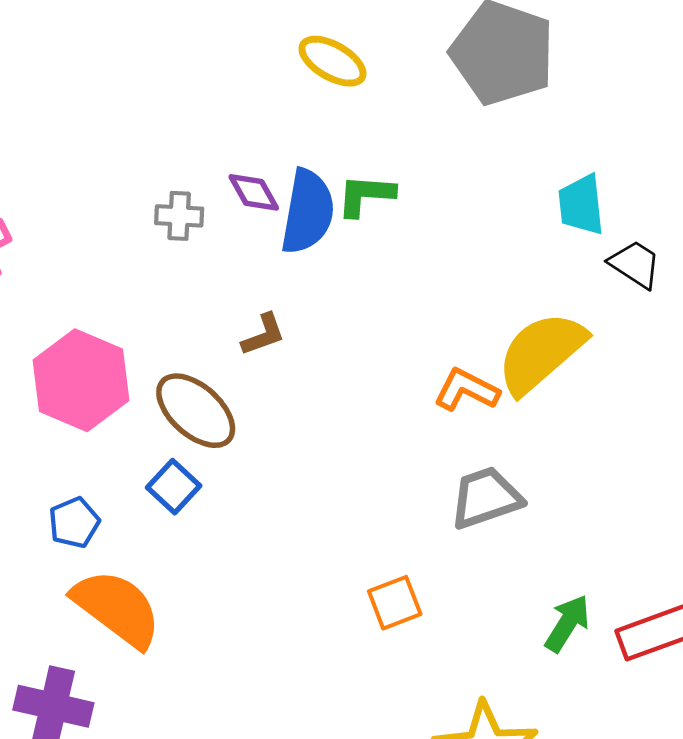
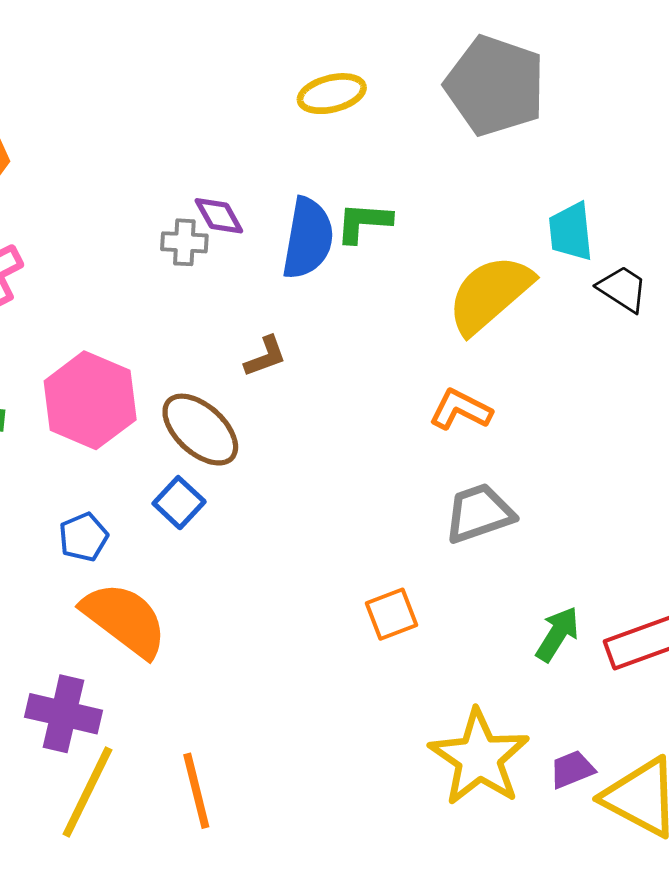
yellow ellipse: (332, 61) -> (332, 94), turned -44
purple diamond: (254, 192) -> (219, 216), moved
yellow semicircle: (541, 353) -> (490, 294), moved

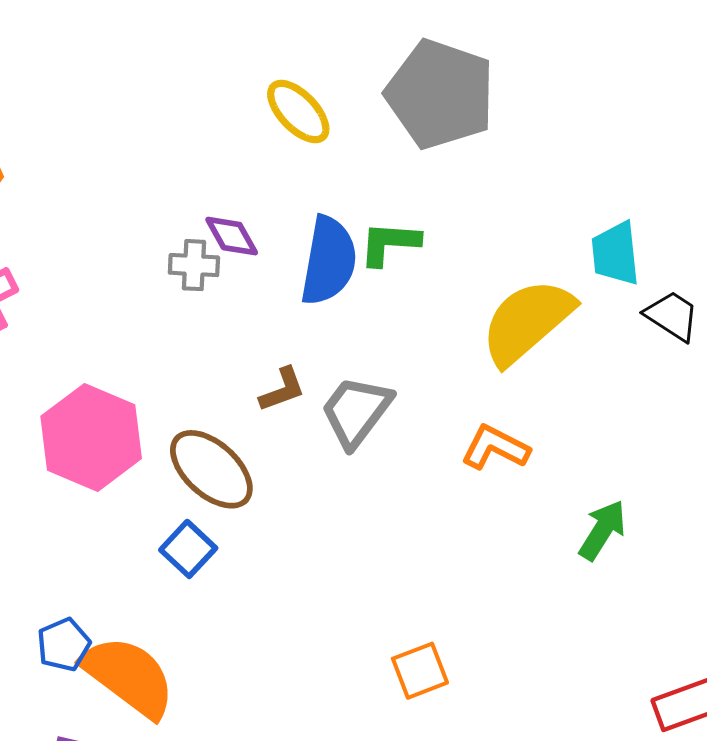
gray pentagon: (495, 86) -> (440, 94), moved
yellow ellipse: (332, 94) -> (298, 112), moved, turned 60
gray trapezoid: (479, 513) -> (356, 411), moved, turned -34
blue pentagon: (83, 537) -> (64, 645), moved
green arrow: (557, 634) -> (602, 530), moved

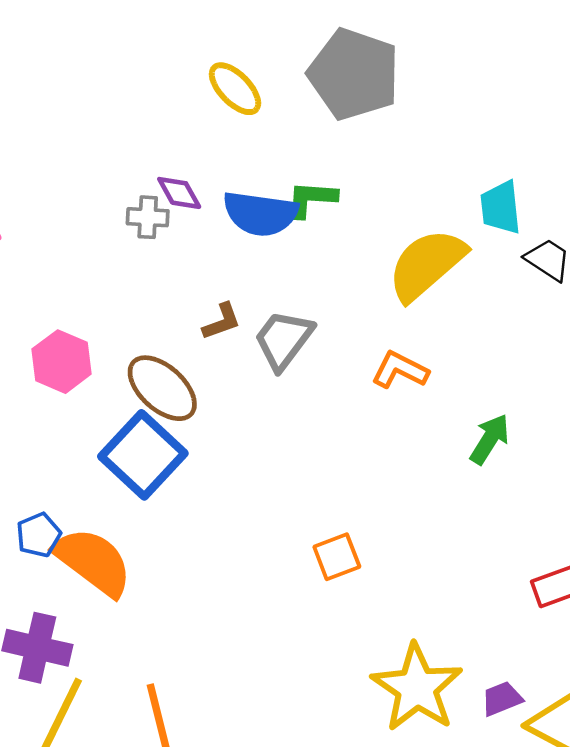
blue semicircle: (329, 261) -> (260, 214), turned 88
pink hexagon: (91, 437) -> (62, 362), size x0.7
blue square: (188, 549) -> (143, 455), size x1.8

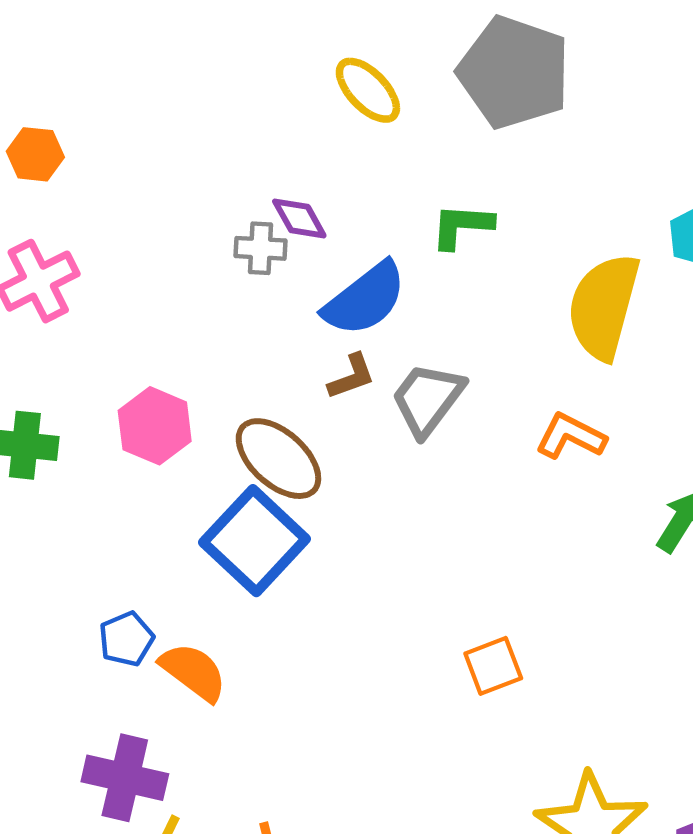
blue semicircle: (260, 214) -> (365, 299), moved, turned -46
yellow semicircle: (427, 265) -> (604, 306), turned -34
orange semicircle: (93, 562) -> (193, 672), size x0.7

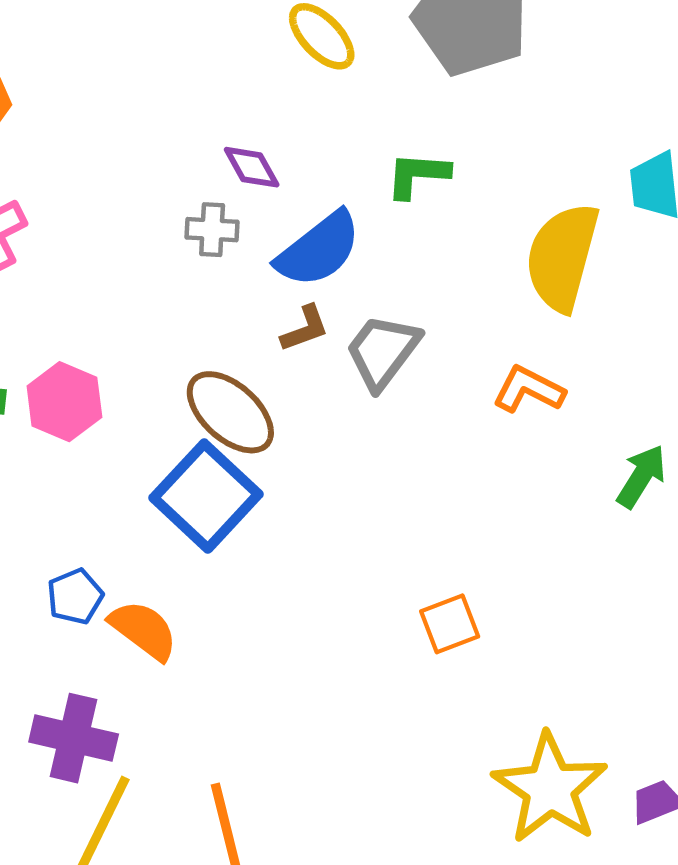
gray cross: (261, 248) -> (212, 230), moved
pink hexagon: (155, 426) -> (64, 402), moved

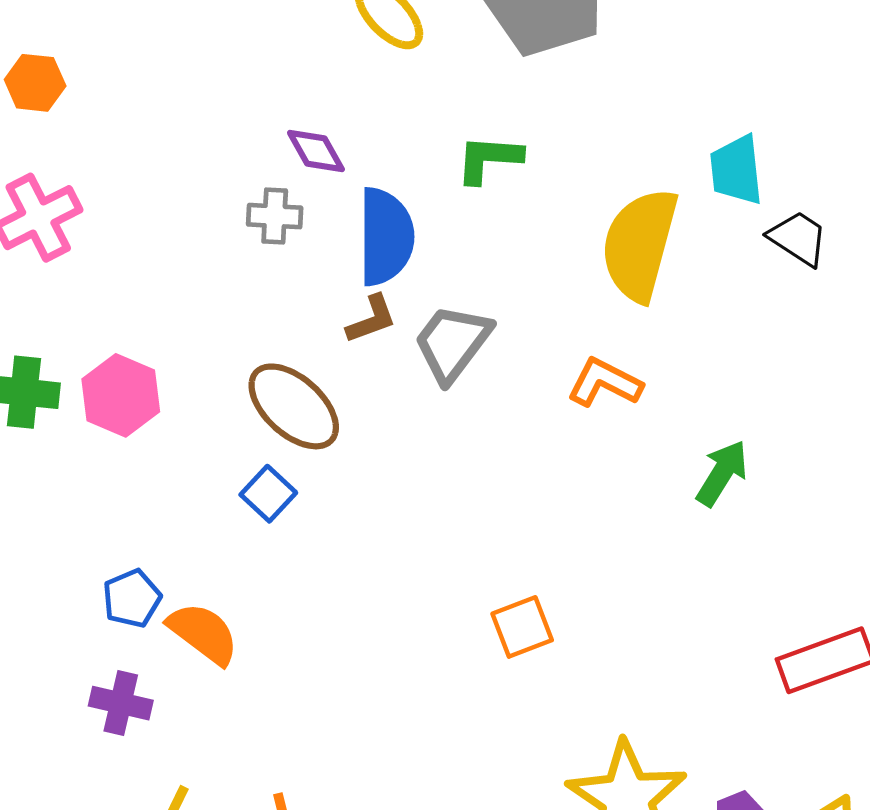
blue semicircle: (319, 249) -> (386, 237), turned -52
blue square: (206, 496) -> (268, 494), size x0.5
purple cross: (74, 738) -> (121, 703), moved, size x0.7

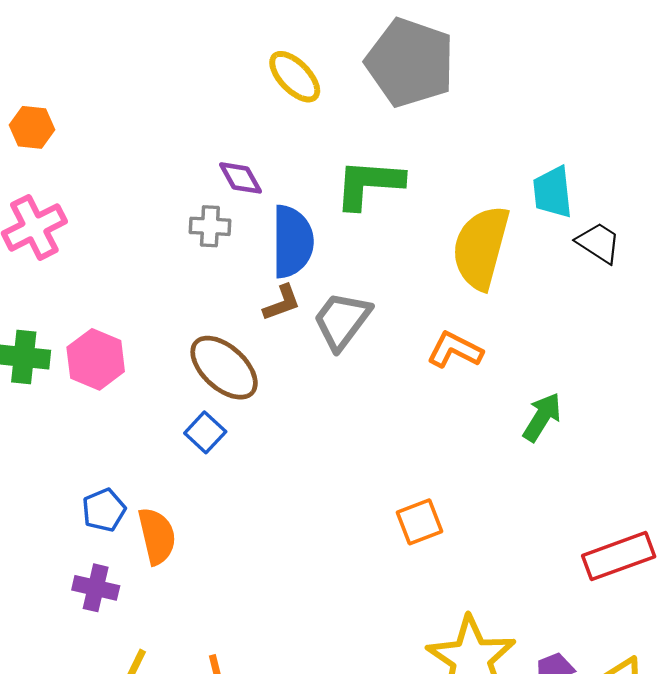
green L-shape: (489, 159) -> (369, 184), size x1.4
orange square: (522, 627) -> (420, 522), moved
orange semicircle: (203, 633) -> (157, 536), turned 40

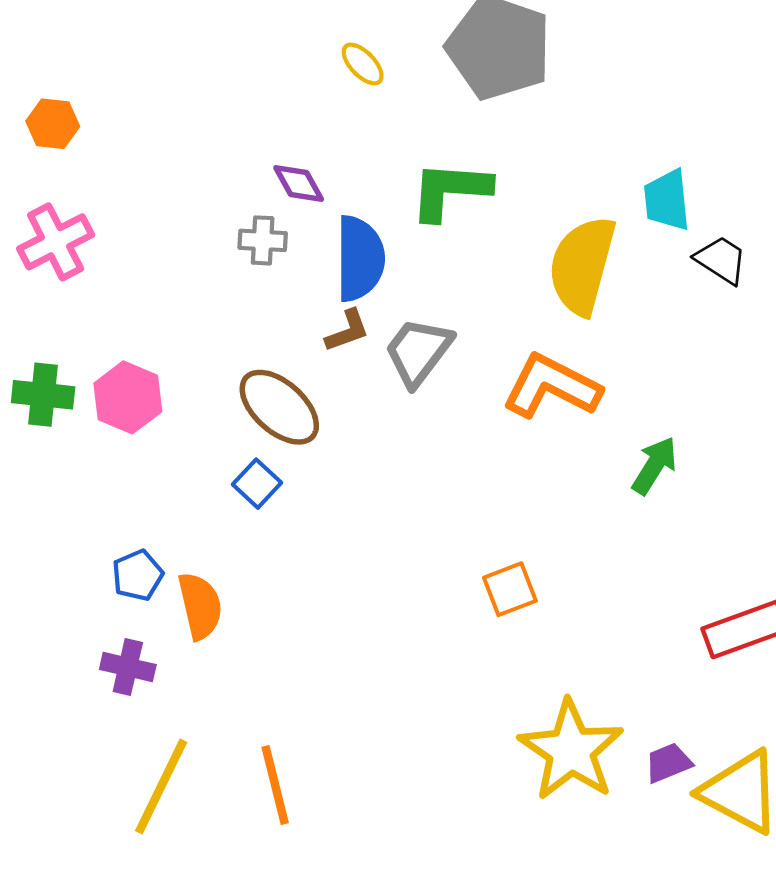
yellow ellipse: (295, 77) -> (363, 64), size x0.7
orange L-shape: (455, 350) -> (552, 386), size x1.5

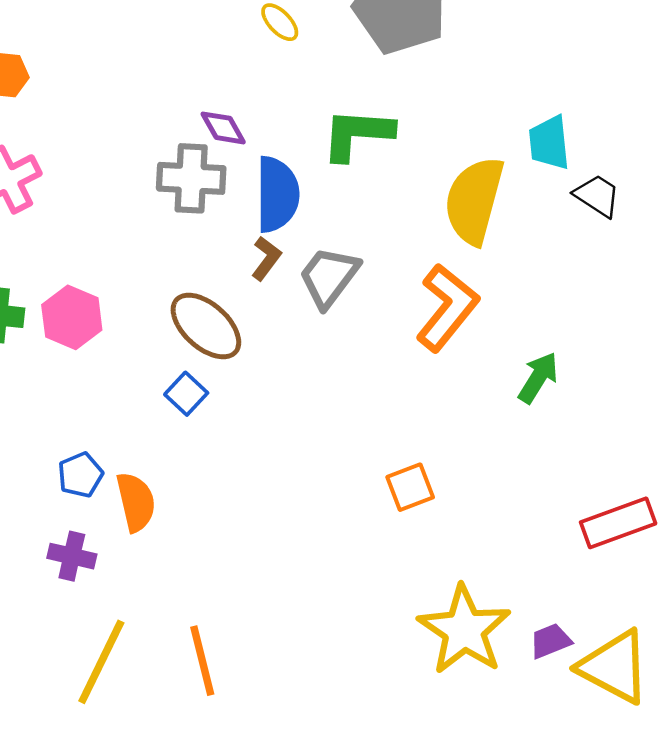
gray cross: (263, 240) -> (191, 178), size x1.6
brown L-shape: (347, 331) -> (266, 258), turned -33
orange L-shape: (552, 386) -> (447, 308), turned 102

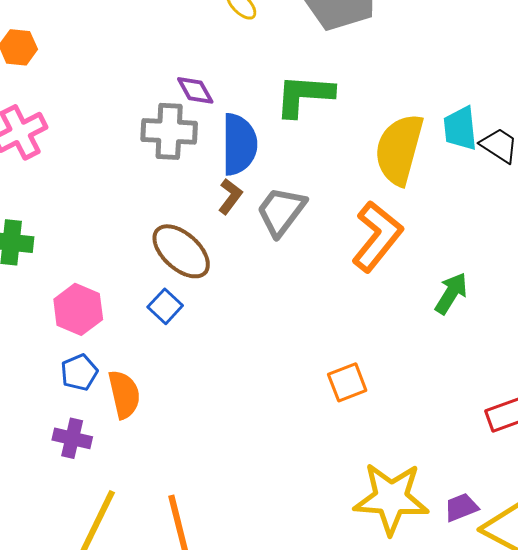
cyan trapezoid: (549, 143) -> (460, 128), moved
pink hexagon: (72, 317) -> (78, 309), moved
yellow star: (464, 630) -> (391, 498), turned -30

